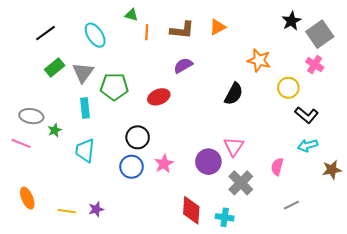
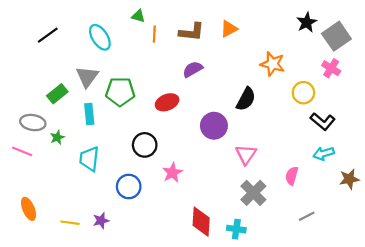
green rectangle: (55, 68) -> (57, 94), moved
purple circle: (208, 162) -> (214, 126), moved
blue circle: (132, 167) -> (129, 186), moved

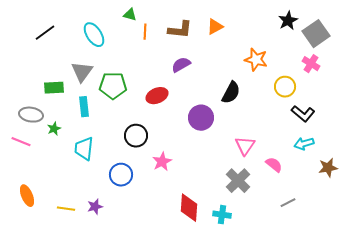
green rectangle: (57, 94) -> (54, 88), turned 36
pink triangle: (246, 155) -> (245, 146), moved
pink semicircle: (292, 176) -> (274, 165), turned 114

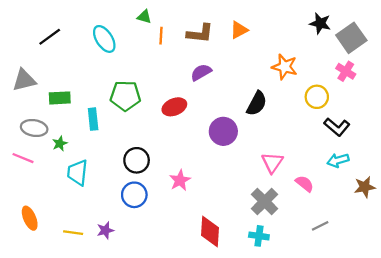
black star: (288, 21) -> (320, 23), turned -30
gray triangle: (82, 72) -> (24, 80), moved, turned 40
black circle: (136, 136) -> (137, 160), moved
cyan trapezoid: (84, 149) -> (78, 173), moved
cyan cross: (222, 215) -> (259, 236), moved

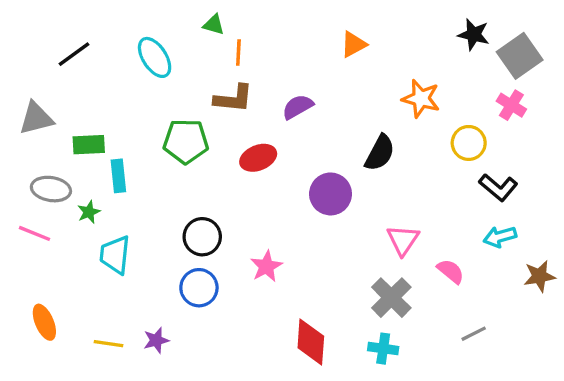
brown L-shape: (200, 33) -> (233, 99), moved
cyan rectangle: (93, 119) -> (118, 176), moved

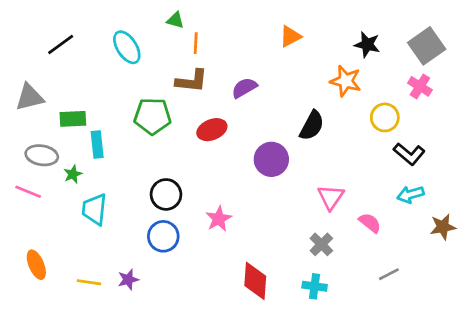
black star: (474, 34) -> (367, 45), moved
gray cross: (391, 298) -> (321, 244), size x0.7

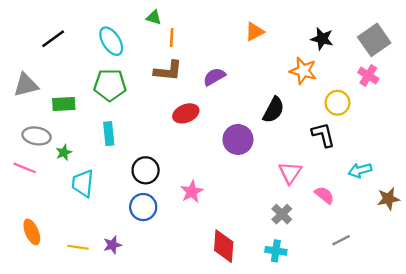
green pentagon: (152, 116) -> (110, 85), moved
cyan rectangle: (97, 144) -> (109, 134), moved
black L-shape: (409, 154) -> (323, 135), moved, turned -144

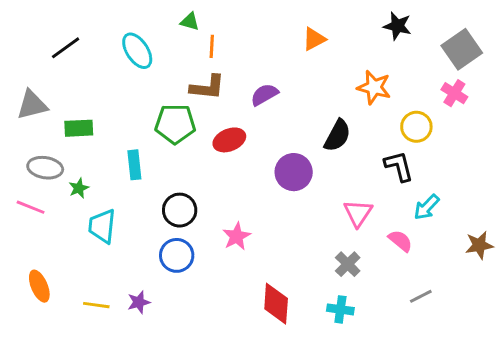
black star: (322, 39) -> (397, 26), moved
green pentagon: (110, 85) -> (175, 124), moved
cyan arrow: (360, 170) -> (427, 207), moved, turned -30

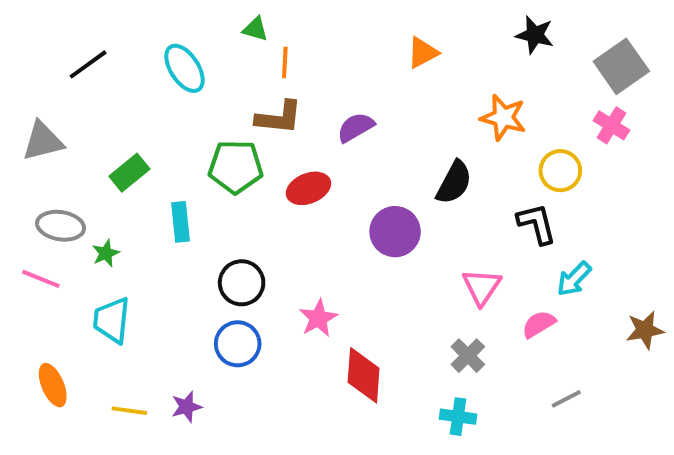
green rectangle: (79, 128) -> (129, 173), moved, turned -36
cyan trapezoid: (102, 226) -> (112, 320), moved
pink semicircle: (400, 241) -> (539, 324), turned -70
red diamond: (276, 304) -> (364, 375), moved

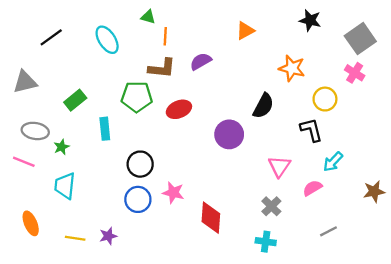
purple semicircle: (356, 127) -> (201, 61), moved
pink star: (318, 318) -> (173, 193), moved, turned -30

